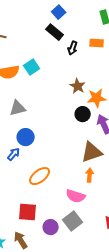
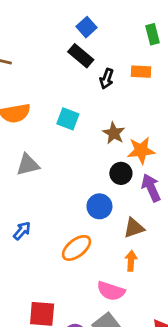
cyan square: (32, 67) -> (68, 119), moved, turned -35
blue circle: (26, 137) -> (99, 206), moved
brown triangle: (92, 152) -> (134, 228), size x0.7
orange ellipse: (40, 176) -> (77, 248), moved

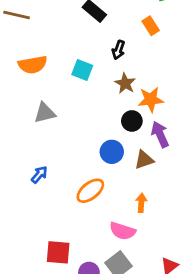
orange rectangle: (141, 72) -> (151, 26), turned 54
black arrow: (107, 79) -> (118, 50), moved
brown triangle: (134, 228) -> (144, 160), moved

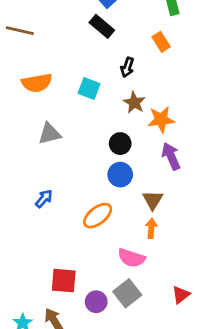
black circle: (132, 121) -> (120, 144), moved
brown triangle: (144, 160) -> (153, 200), moved, turned -40

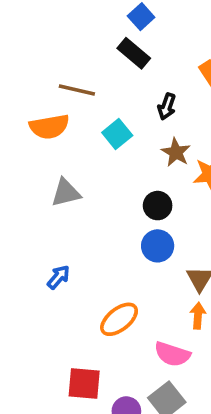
brown line: (20, 31) -> (77, 90), moved
cyan square: (89, 88) -> (117, 134), turned 30
orange ellipse: (98, 216) -> (119, 319), moved

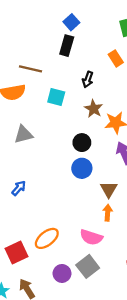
black rectangle: (134, 53) -> (67, 46), turned 66
cyan square: (117, 134) -> (56, 97), turned -36
orange ellipse: (119, 319) -> (47, 238), moved
red square: (84, 384) -> (16, 252), moved, turned -30

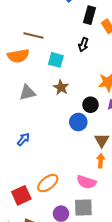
black rectangle: (67, 46) -> (89, 15), moved
brown star: (94, 109) -> (61, 87), moved
black circle: (82, 143) -> (91, 105), moved
gray square: (88, 266) -> (83, 207), turned 36

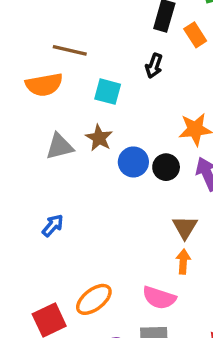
brown star: (61, 87) -> (99, 138), moved
blue circle: (78, 122) -> (133, 162), moved

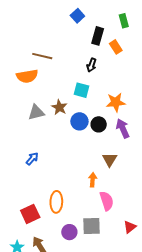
cyan square: (108, 92) -> (81, 90), moved
orange arrow: (183, 262) -> (93, 180), moved
pink semicircle: (159, 298) -> (107, 201), moved, turned -126
orange ellipse: (94, 299) -> (56, 202), turned -50

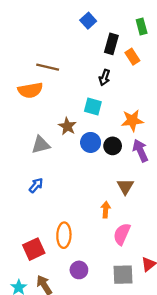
gray triangle: (36, 112) -> (41, 145), moved
pink semicircle: (107, 201) -> (122, 234), turned -138
gray square: (92, 226) -> (123, 275), moved

